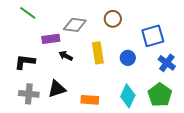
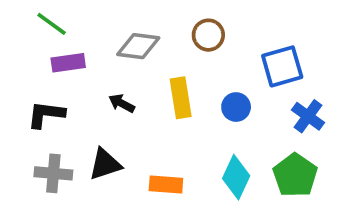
purple rectangle: (51, 39) -> (68, 63), moved

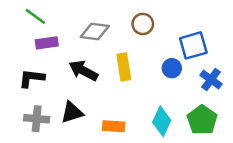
black arrow: (122, 103) -> (83, 71), size x1.6
blue circle: (236, 107) -> (172, 68), moved

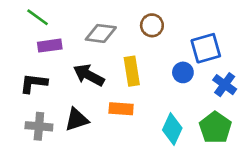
orange rectangle: (114, 126) -> (121, 109), moved

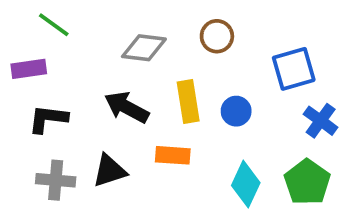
purple rectangle: (50, 46) -> (29, 69), moved
blue circle: (183, 72) -> (236, 111), moved

